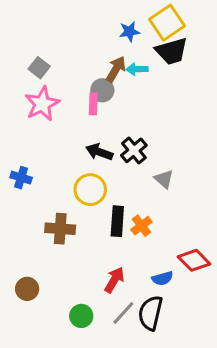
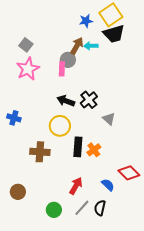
blue semicircle: (162, 278) -> (108, 185), turned -120
black semicircle: (150, 313) -> (100, 208), size x0.7

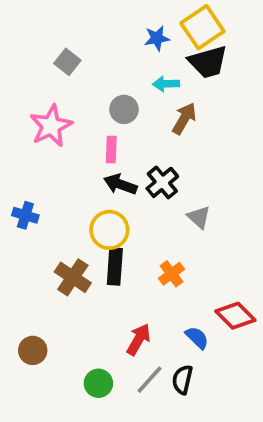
gray square: (26, 45) -> (67, 62), moved
brown arrow: (77, 46) -> (184, 119), moved
pink rectangle: (62, 69) -> (111, 150), moved
black rectangle: (78, 147) -> (115, 266), moved
brown cross: (40, 152) -> (73, 277), turned 30

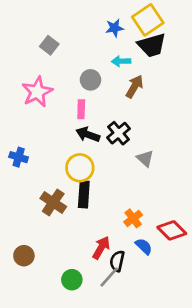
orange cross: (171, 274) -> (133, 218), moved
black semicircle: (182, 380) -> (117, 261), moved

